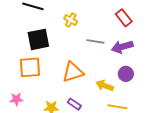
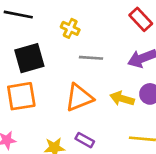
gray line: (95, 41) -> (91, 58), moved
yellow arrow: (105, 86) -> (122, 99), moved

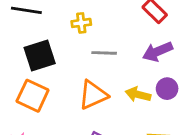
yellow cross: (70, 28) -> (81, 23), turned -30
orange square: (21, 96) -> (33, 96), turned 36

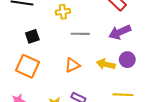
black square: (40, 56) -> (32, 36), size x0.6
orange triangle: (93, 95) -> (72, 65), size x0.7

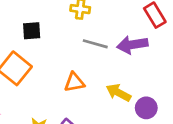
purple arrow: (120, 32) -> (132, 45), moved
purple circle: (127, 60) -> (146, 108), moved

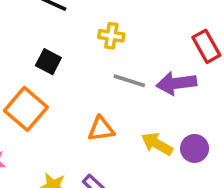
black square: (32, 31) -> (48, 62), turned 30
purple circle: (146, 108) -> (195, 148), moved

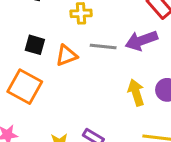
orange triangle: (101, 129) -> (66, 55), moved
yellow arrow: (157, 144) -> (136, 93), turned 55

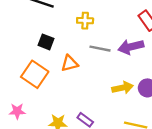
orange triangle: (66, 55) -> (70, 63), moved
yellow arrow: (136, 93) -> (123, 88), turned 90

